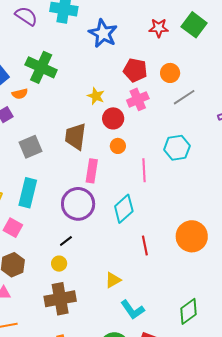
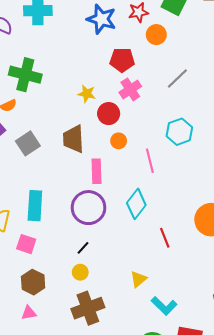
blue star: (103, 33) -> (101, 19), moved
orange circle: (170, 73) -> (156, 35), moved
gray square: (31, 147) -> (28, 143), moved

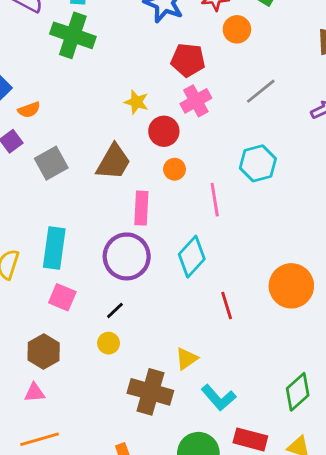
green cross: (25, 75) -> (73, 35), moved
brown trapezoid: (73, 139) -> (114, 162), turned -152
pink square: (26, 244) -> (62, 297), moved
brown cross: (88, 308) -> (150, 392), moved, turned 32

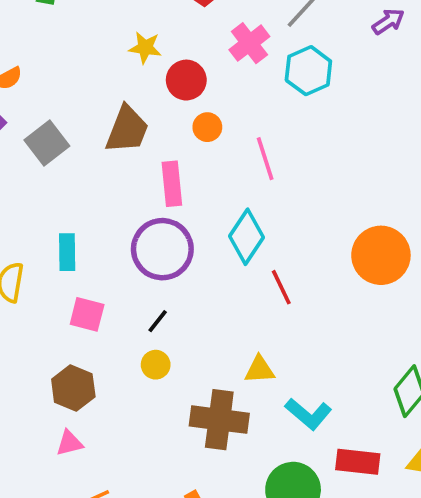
pink cross: (196, 101) -> (249, 43), moved
cyan hexagon: (258, 163) -> (308, 71), moved
cyan rectangle: (54, 248) -> (67, 252), size x0.7
red line: (227, 305) -> (281, 287), moved
yellow triangle: (187, 359) -> (260, 370), turned 40

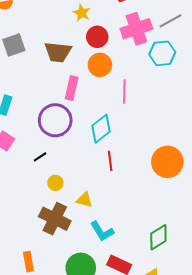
pink cross: (249, 43) -> (136, 29), size x1.4
orange circle: (207, 127) -> (100, 65), size x1.5
brown trapezoid: (127, 129) -> (58, 52), turned 56
yellow circle: (156, 365) -> (55, 183), moved

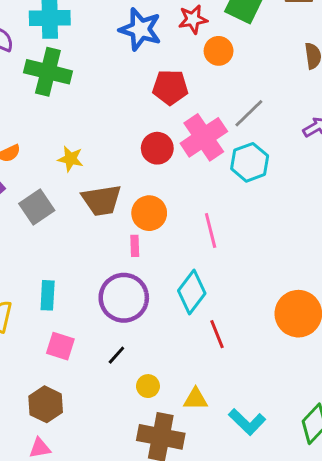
yellow star: (82, 13) -> (70, 159), moved
red circle: (97, 37) -> (157, 148), moved
orange circle: (100, 65) -> (149, 213), moved
pink rectangle: (72, 88) -> (135, 246), size x0.6
cyan L-shape: (102, 231) -> (247, 422), moved

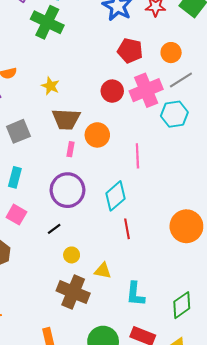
orange circle: (219, 51) -> (171, 53), moved
gray square: (37, 207) -> (18, 131), moved
pink rectangle: (135, 246) -> (71, 149), moved
cyan L-shape: (247, 422) -> (135, 294), turned 40

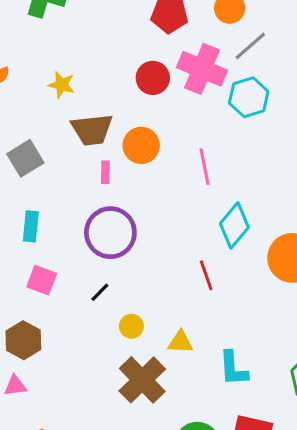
pink cross: (146, 90) -> (202, 69), turned -36
cyan diamond: (115, 196) -> (234, 225), moved
brown cross: (73, 292) -> (142, 380), turned 32

